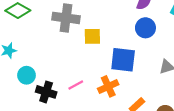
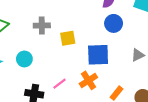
gray cross: (66, 18) -> (42, 25), size x0.7
cyan circle: (27, 75) -> (24, 59), moved

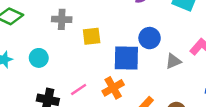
blue circle: (114, 23) -> (150, 38), moved

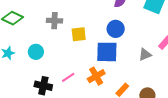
blue circle: (150, 38) -> (116, 29), moved

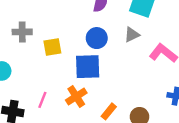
gray triangle: (145, 54) -> (132, 35), moved
pink line: (68, 77) -> (42, 100), turned -32

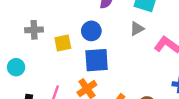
blue circle: (97, 38) -> (91, 31), moved

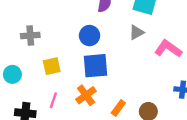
yellow square: (63, 43) -> (52, 66), moved

